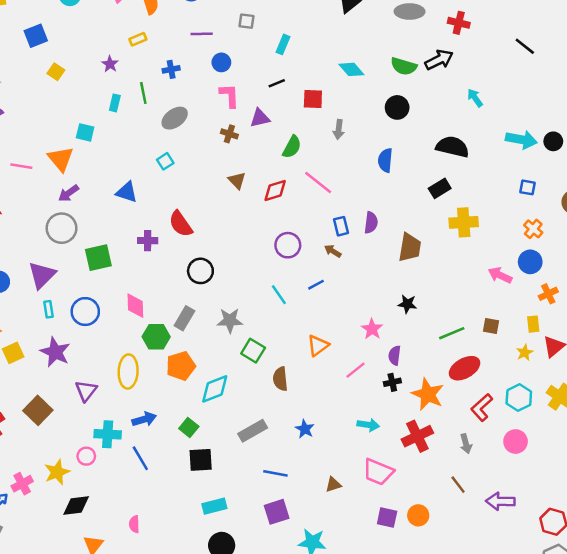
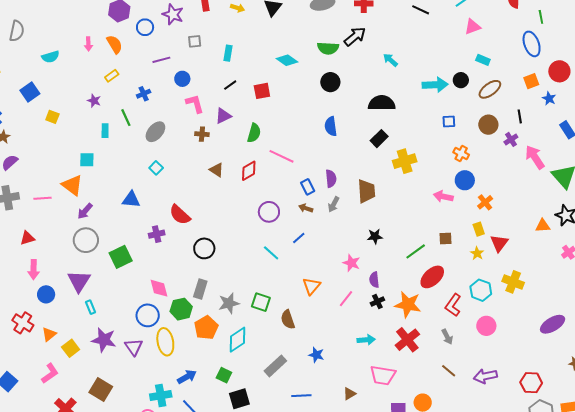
gray arrow: (339, 130) -> (334, 204), moved, turned 35
blue circle: (85, 312) -> (148, 315), moved
gray star: (230, 320) -> (229, 303), moved
purple triangle: (86, 391) -> (134, 347), moved

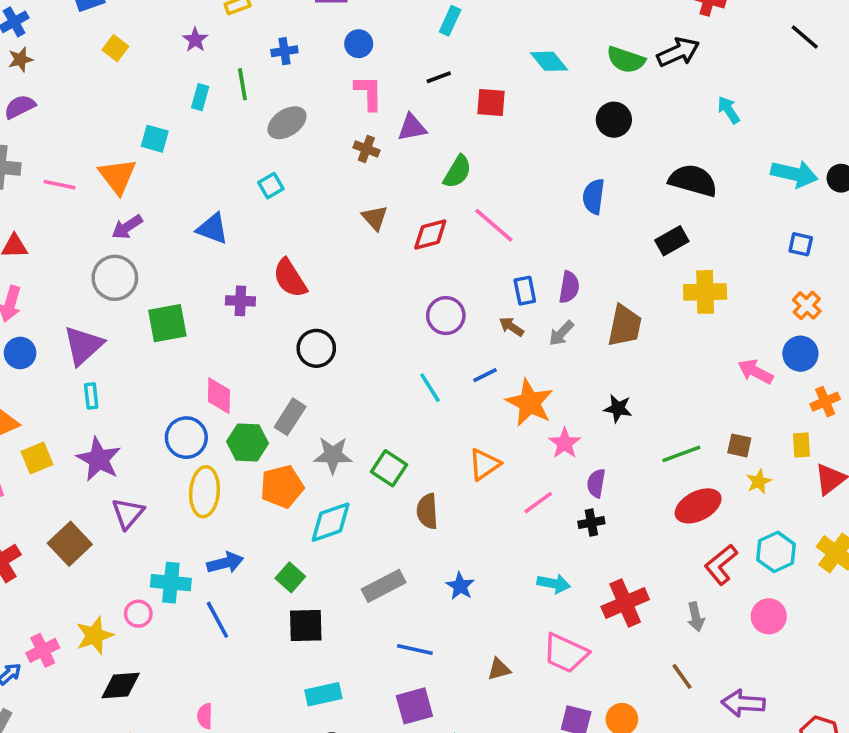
yellow star: (477, 253) -> (759, 482), moved
orange star: (408, 305) -> (530, 403), moved
purple triangle: (134, 347) -> (128, 513), moved

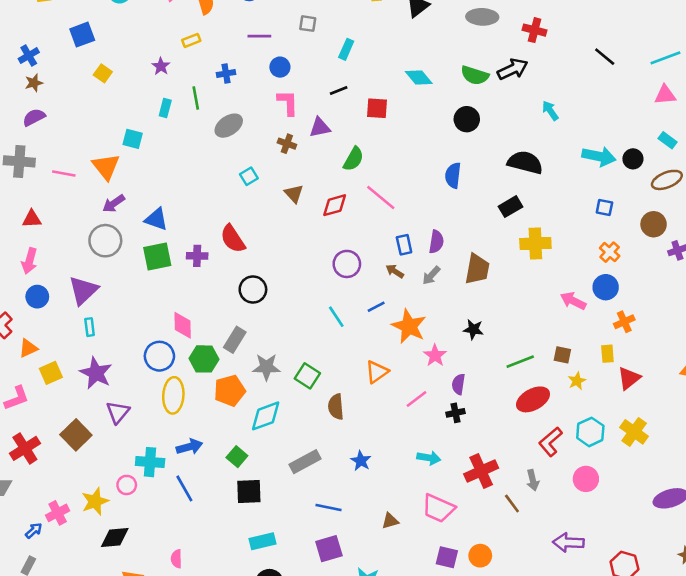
cyan square: (271, 186) -> (249, 176), moved
blue triangle: (213, 229) -> (156, 219), moved
green square: (167, 323) -> (157, 256), moved
brown line: (682, 676) -> (512, 504), moved

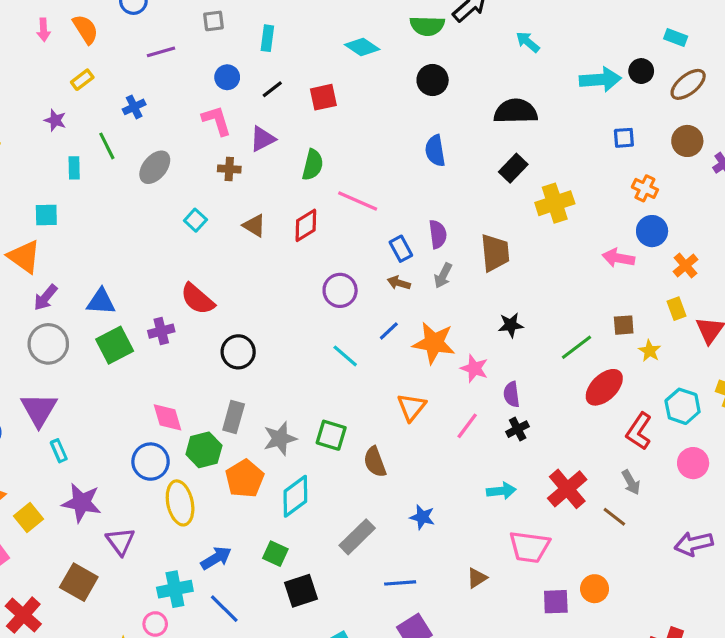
blue circle: (280, 67) -> (227, 77), moved

